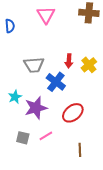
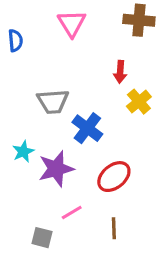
red arrow: (69, 61) -> (120, 72), moved
gray square: (23, 138) -> (42, 238), moved
brown line: (80, 150) -> (114, 228), moved

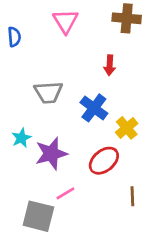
yellow cross: (139, 102) -> (127, 128), moved
blue cross: (87, 128) -> (94, 108), moved
brown line: (114, 228) -> (132, 196), moved
gray square: (42, 238) -> (38, 216), size x1.6

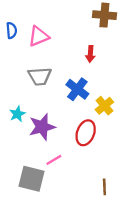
pink triangle: (65, 21) -> (39, 36), moved, turned 40
red ellipse: (104, 161) -> (86, 133), turned -30
brown line: (132, 196) -> (104, 187), moved

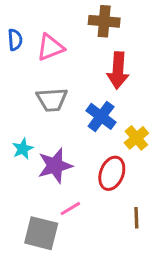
brown cross: (104, 15) -> (104, 21), moved
red arrow: (90, 54) -> (118, 70), size x1.6
brown line: (104, 187) -> (136, 218), moved

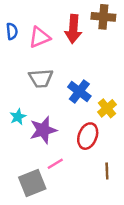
brown cross: (104, 21) -> (103, 17), moved
red arrow: (118, 70) -> (73, 29), moved
gray square: (41, 233) -> (32, 183), turned -36

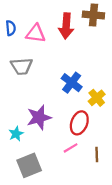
pink triangle: (40, 37) -> (36, 34), turned 30
gray trapezoid: (41, 78) -> (22, 66), moved
cyan star: (18, 117) -> (16, 134), moved
pink line: (55, 164) -> (71, 148), moved

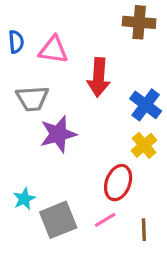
red arrow: (66, 26) -> (99, 77), moved
blue cross: (72, 83) -> (146, 105), moved
purple star: (39, 117) -> (58, 134), moved
gray square: (29, 165) -> (58, 220), moved

